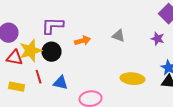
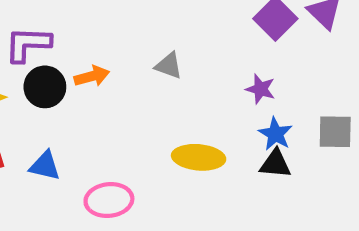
purple star: (158, 39) -> (260, 89), moved
black circle: (52, 52) -> (45, 87), moved

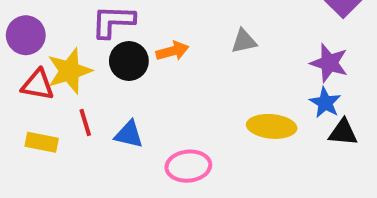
gray triangle: (169, 66) -> (244, 41), turned -32
purple star: (260, 89) -> (329, 63), size x1.4
blue star: (275, 134) -> (325, 103), moved

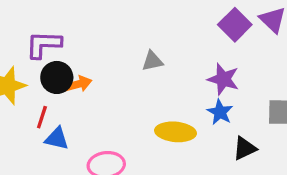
orange arrow: (172, 51) -> (78, 84), moved
red line: (85, 122) -> (42, 117), moved, turned 35
black triangle: (343, 132) -> (245, 148), moved, turned -30

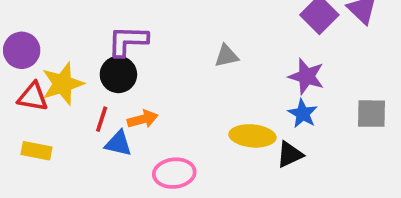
purple L-shape: (44, 45) -> (128, 41), moved
orange arrow: (78, 84) -> (143, 119), moved
black triangle: (245, 148) -> (290, 155), moved

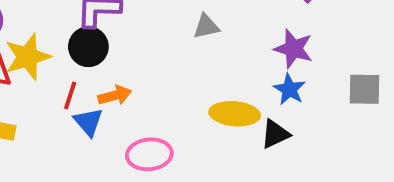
blue triangle: (118, 143) -> (88, 122), turned 36

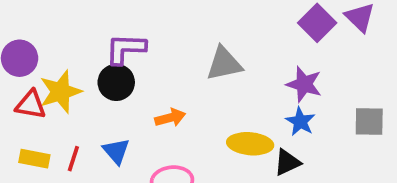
gray triangle: (206, 26) -> (224, 64), size x1.5
red line: (70, 95) -> (73, 159), moved
orange arrow: (115, 95) -> (170, 118), moved

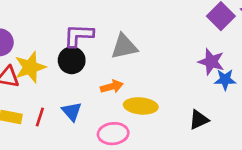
gray triangle: (224, 64) -> (124, 46), moved
blue star: (300, 121) -> (225, 80), moved, turned -30
yellow ellipse: (250, 144) -> (141, 106), moved

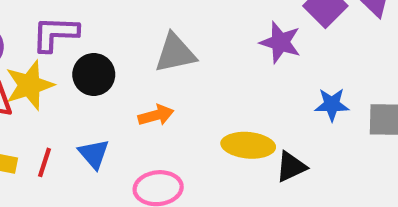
purple L-shape: (79, 35) -> (55, 34), moved
purple star: (211, 62) -> (280, 42), moved
yellow ellipse: (141, 106) -> (248, 145), moved

